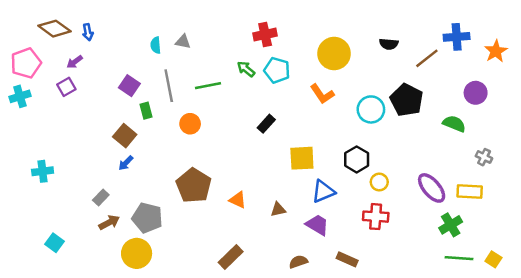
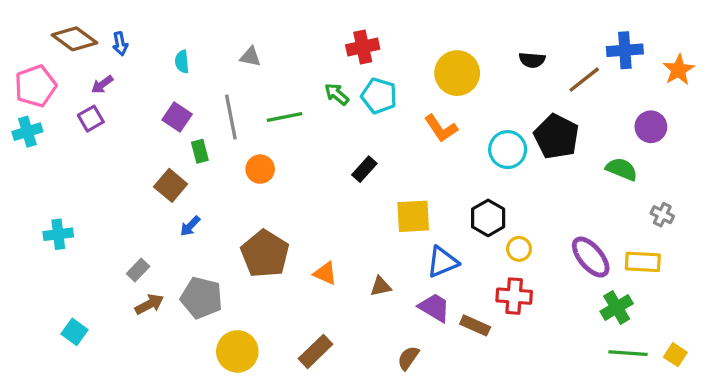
cyan semicircle: (156, 45) -> (182, 62), moved
blue arrow: (126, 163) -> (190, 226), moved
yellow circle: (137, 253) -> (237, 351), moved
brown rectangle: (347, 259) -> (475, 325), moved
brown semicircle: (298, 262) -> (408, 358), turned -36

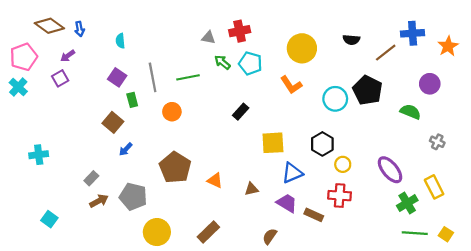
gray triangle: (250, 57) -> (208, 38), moved
cyan cross: (27, 132) -> (18, 87), turned -30
yellow rectangle: (643, 262) -> (434, 187), moved, turned 60

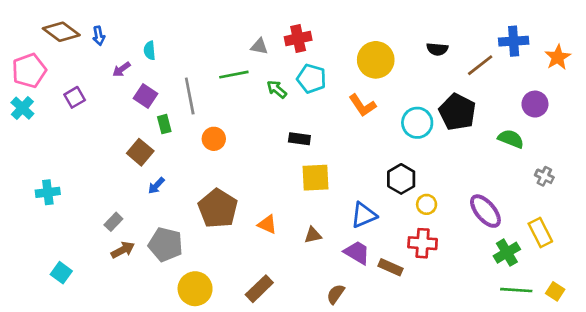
purple arrow: (68, 56) -> (121, 69), moved
green arrow: (222, 62) -> (277, 89), moved
green line: (188, 77) -> (234, 75), moved
black rectangle: (241, 112) -> (299, 139), turned 56
yellow square: (273, 143) -> (315, 178), moved

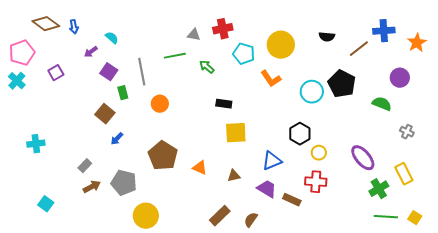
cyan semicircle: (150, 50) -> (112, 38), turned 136
cyan pentagon: (311, 79) -> (244, 54), moved
brown rectangle: (259, 289) -> (220, 216), moved

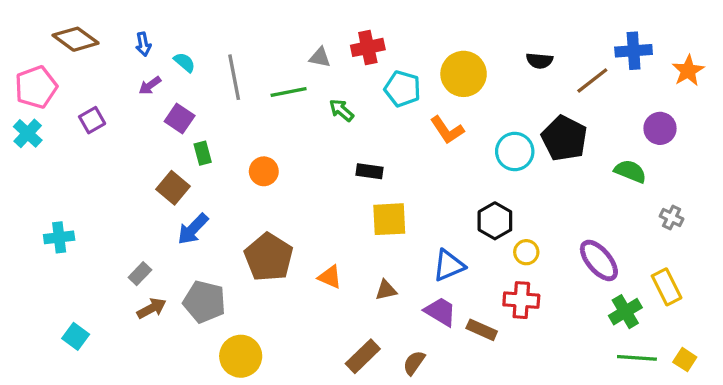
blue arrow: (74, 27) -> (143, 44), moved
gray line: (142, 72) -> (234, 77), moved
blue arrow: (117, 139) -> (193, 229), size x1.5

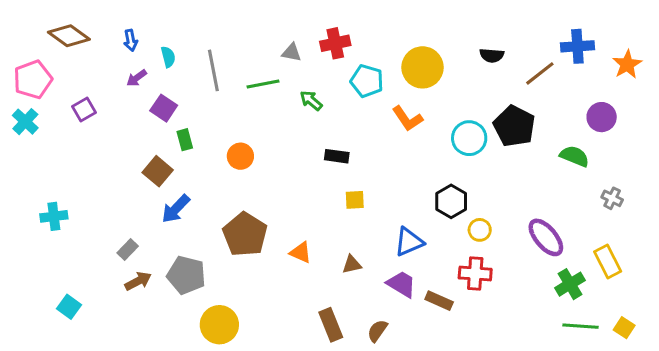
cyan semicircle: (185, 62) -> (168, 57), turned 35
yellow square: (389, 219) -> (355, 200), size x0.6
brown rectangle: (363, 356) -> (331, 325), turned -68

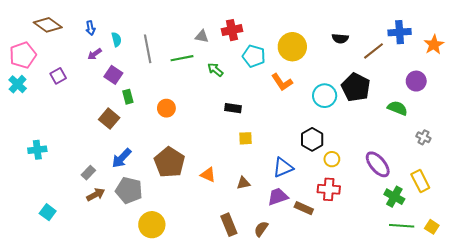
blue arrow: (176, 209) -> (122, 158), moved
purple trapezoid: (401, 284) -> (278, 197), turned -50
green cross: (570, 284) -> (394, 197), turned -30

